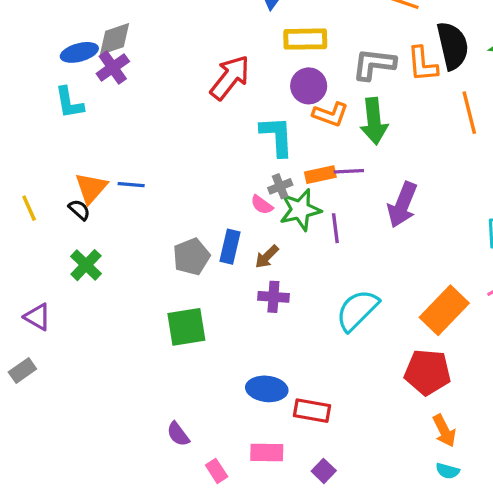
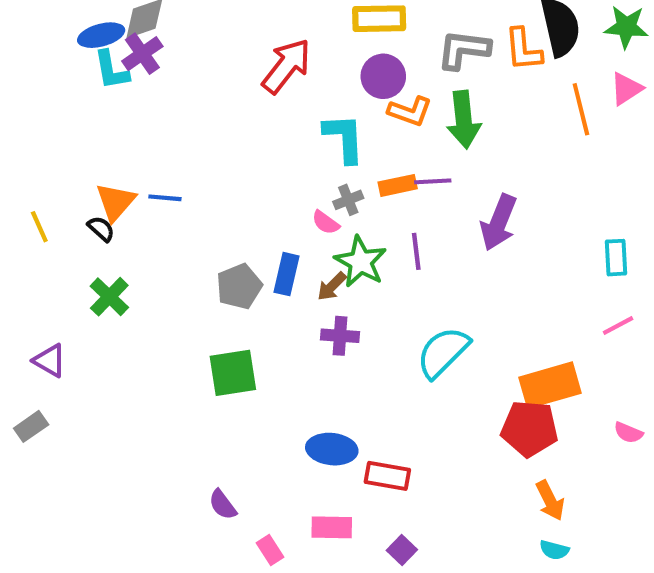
cyan L-shape: (69, 103) -> (111, 70), moved
green star: (300, 210) -> (361, 262), moved, turned -30
orange rectangle: (444, 310) -> (550, 385), moved, turned 30

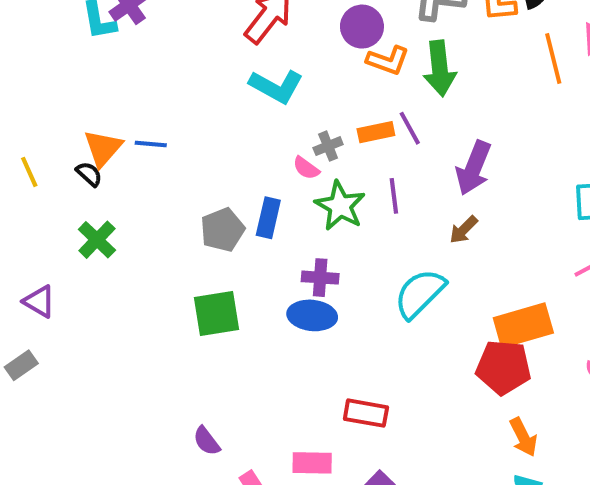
cyan L-shape: (344, 138) -> (276, 86), moved, turned 122
purple line: (433, 181) -> (410, 128), turned 64
brown arrow: (332, 286) -> (464, 230), moved
blue ellipse: (332, 449) -> (312, 315), moved

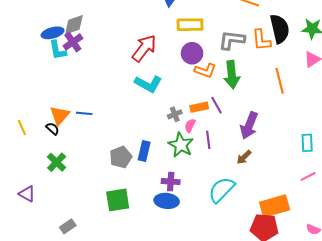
orange line: (553, 58) -> (280, 81), moved
pink semicircle: (306, 168) -> (190, 126), moved, turned 80
gray rectangle: (21, 365) -> (68, 226), moved

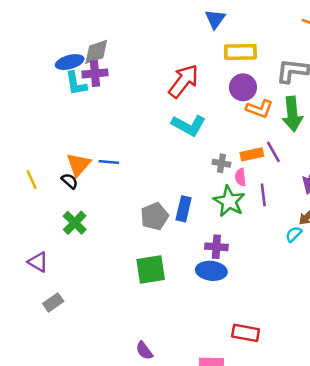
purple cross: (73, 42) -> (95, 73), turned 30
gray cross: (175, 114) -> (221, 163), turned 32
pink semicircle: (190, 126) -> (240, 177), turned -32
cyan semicircle: (222, 190) -> (294, 234), moved, size x0.5
gray rectangle: (68, 226) -> (53, 302), moved

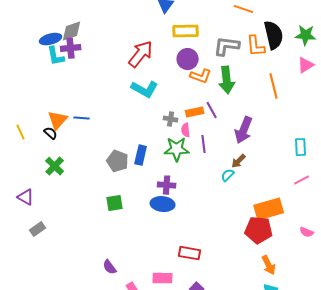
green star: (229, 201) -> (177, 149), turned -30
gray pentagon: (154, 216) -> (118, 161), turned -30
green square: (151, 270) -> (115, 203), size x0.7

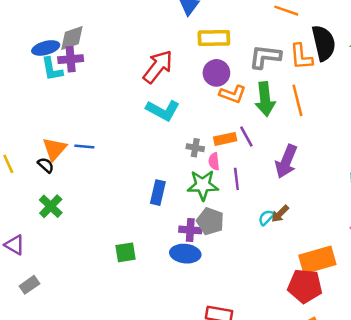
orange line: (274, 86) -> (297, 100), moved
gray pentagon: (118, 161) -> (210, 221), moved
brown arrow: (239, 161) -> (280, 214), moved

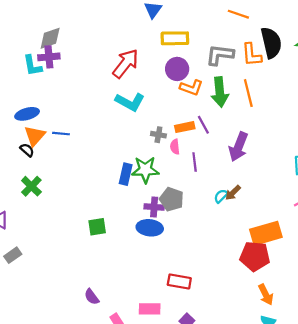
blue ellipse: (46, 48) -> (27, 114), moved
green star: (203, 185) -> (145, 170), moved

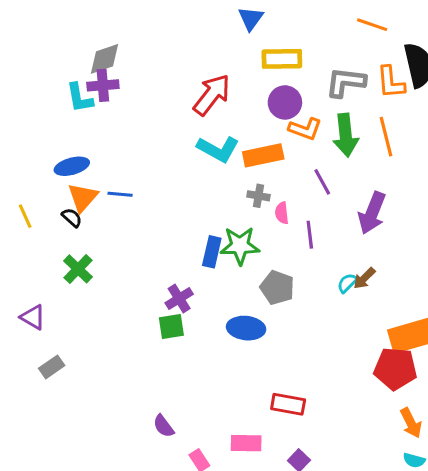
orange rectangle: (185, 127) -> (263, 155), moved, size x1.4
purple cross: (154, 207) -> (179, 298), moved, turned -36

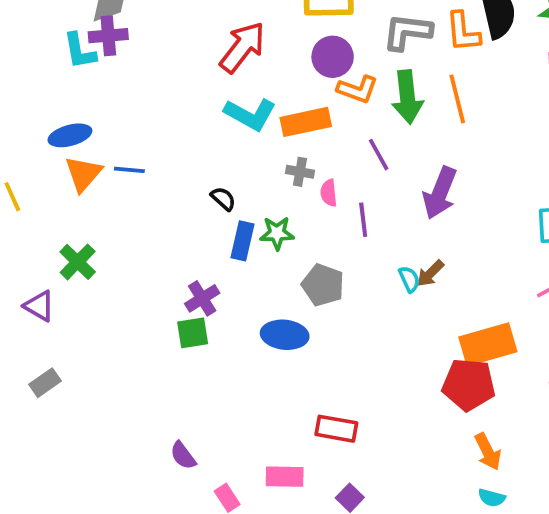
black semicircle: (72, 218) -> (223, 199), moved
green star: (240, 246) -> (277, 233), size x0.7
cyan semicircle: (347, 283) -> (409, 279), turned 110
purple triangle: (33, 317) -> (39, 306), moved

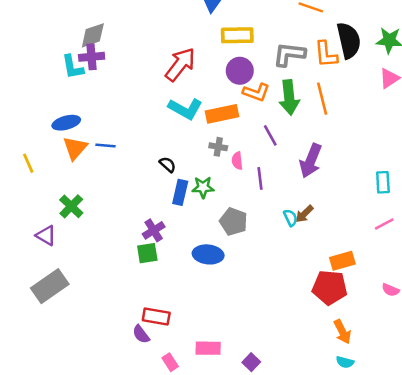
orange rectangle: (488, 344) -> (342, 261), size x0.7
gray rectangle: (45, 383) -> (50, 286), size x1.8
red rectangle: (336, 429) -> (156, 317), moved

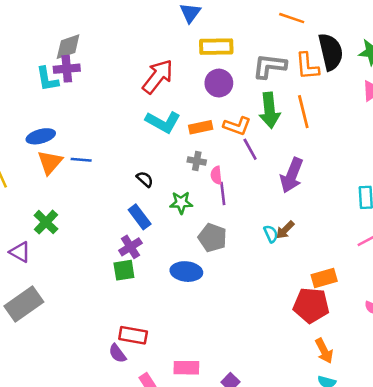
orange L-shape: (256, 92) -> (237, 126), moved
orange rectangle: (222, 114) -> (201, 127), size x0.7
purple line: (260, 178) -> (223, 194), moved
blue rectangle: (180, 192) -> (140, 217), moved, turned -50

